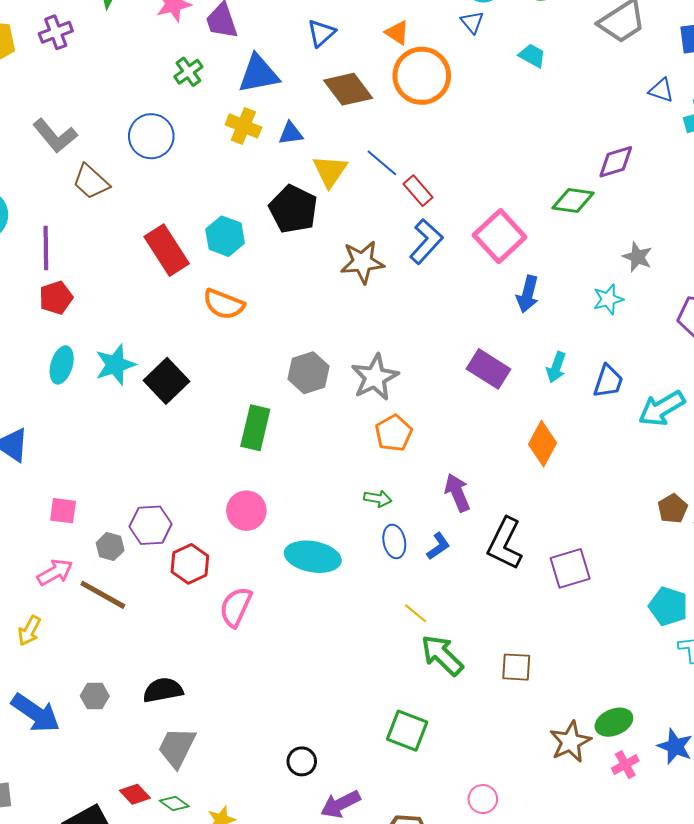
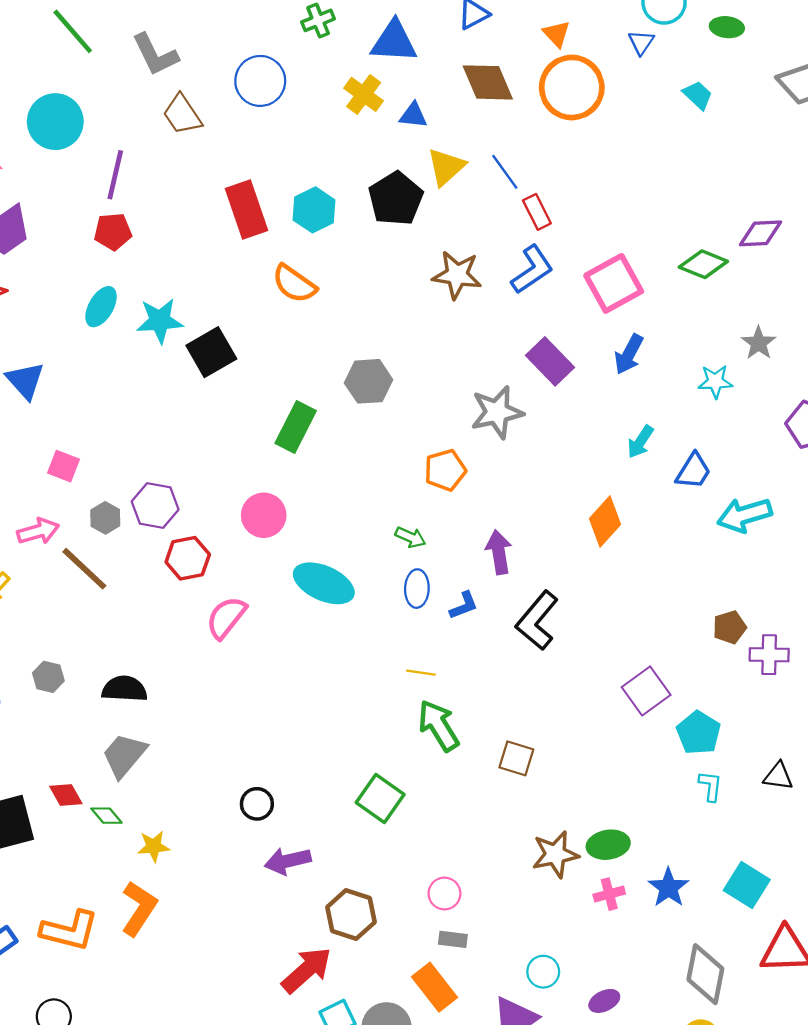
purple rectangle: (489, 369) -> (550, 361), moved
gray star: (375, 377) -> (497, 412), moved
purple square: (570, 568) -> (646, 691), moved, turned -33
yellow line: (416, 613) -> (421, 673), turned -45

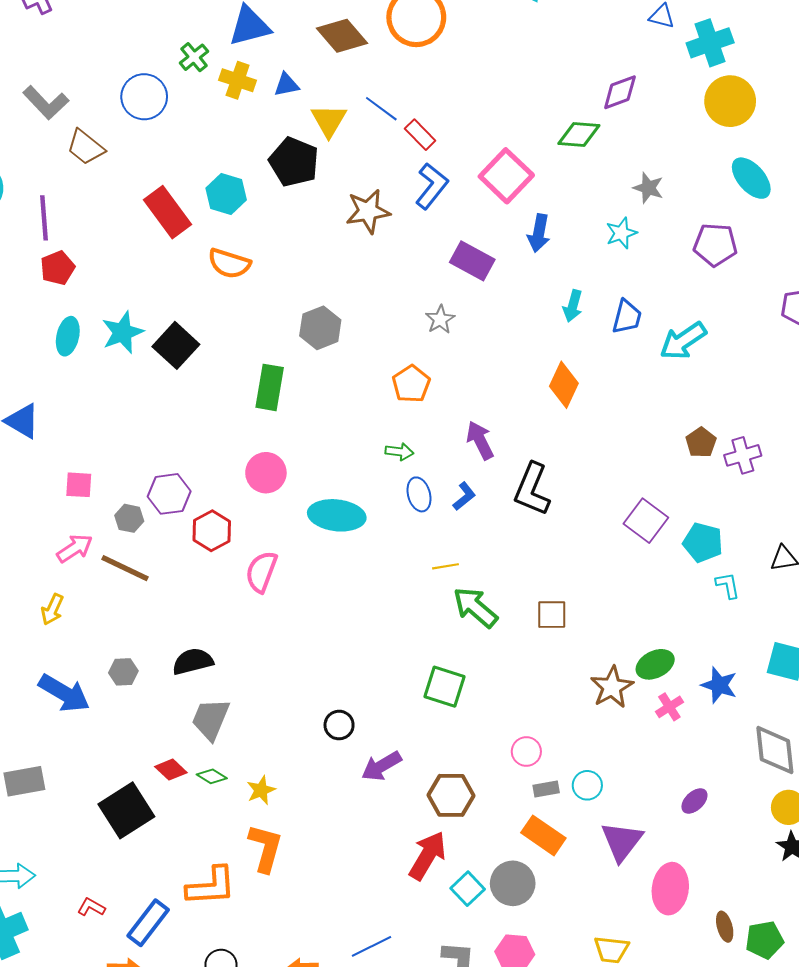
green cross: (318, 20) -> (194, 57), moved
gray star: (497, 412) -> (440, 319), size x0.6
cyan circle: (543, 972) -> (587, 785), moved

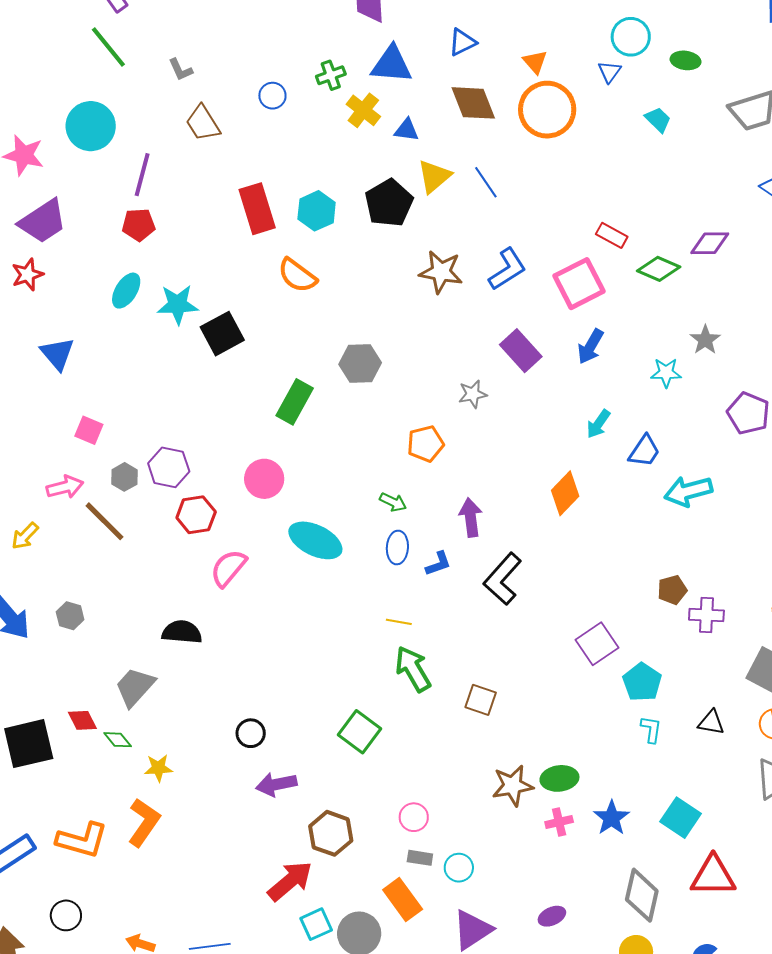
blue circle: (144, 97) -> (272, 96), size x0.6
gray L-shape: (46, 103) -> (181, 70), size x0.6
red rectangle: (420, 135) -> (612, 235), moved, turned -36
black semicircle: (193, 661) -> (182, 632), moved

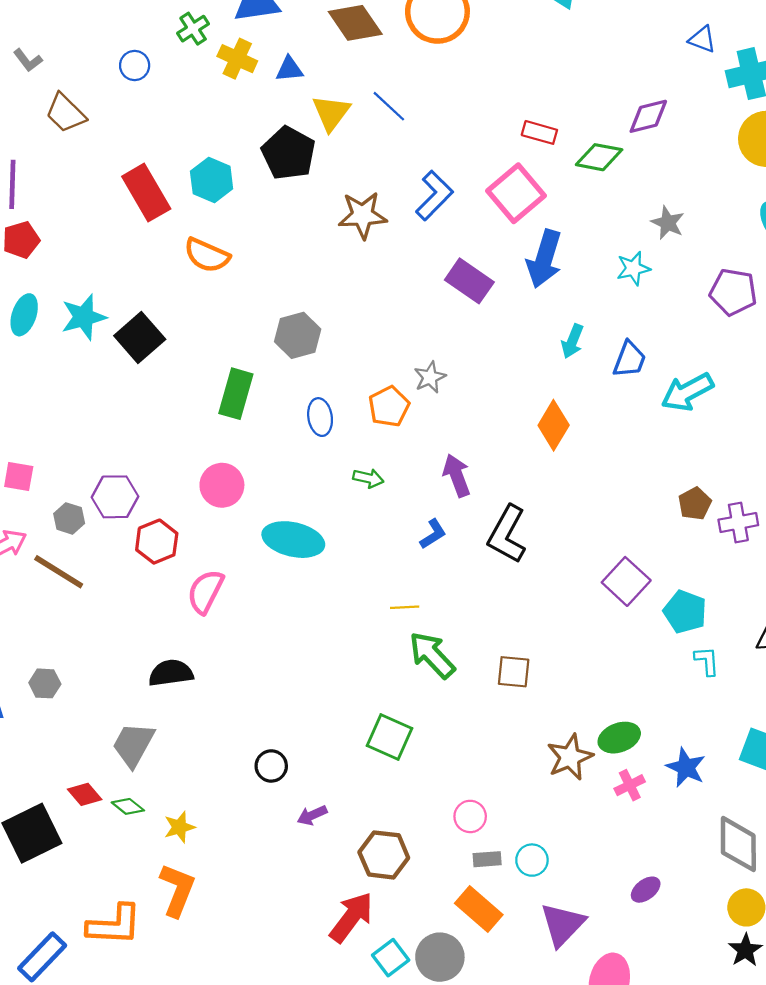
blue arrow: (590, 346) -> (544, 259), size x1.4
gray star: (473, 394) -> (430, 377), moved
blue ellipse: (397, 547) -> (320, 417), moved
purple arrow: (276, 784) -> (312, 815), size x0.7

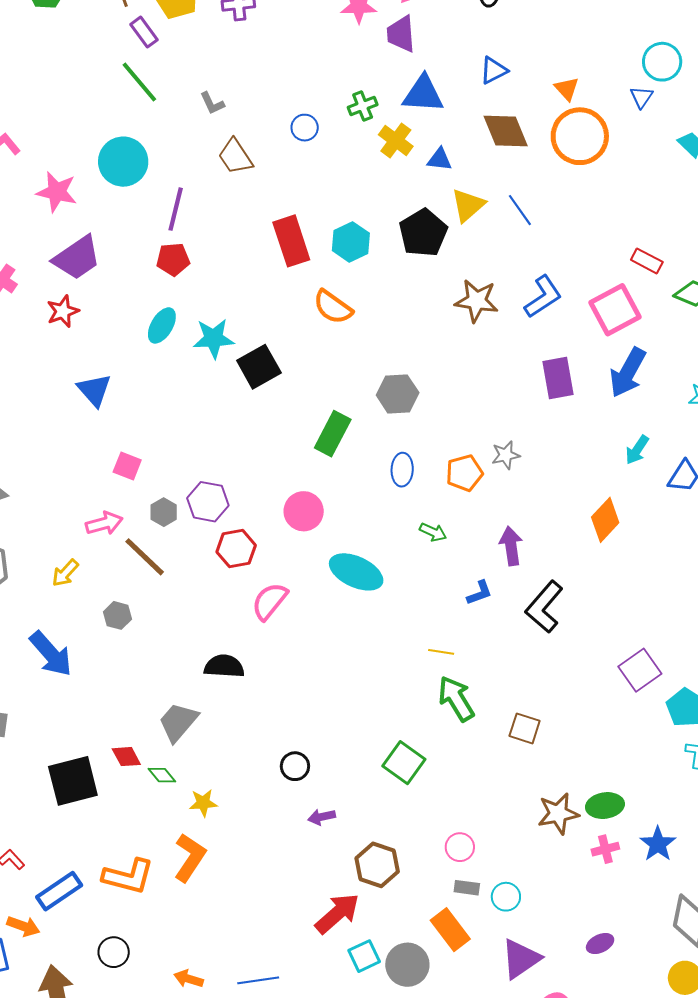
purple rectangle: (469, 281) -> (558, 378), turned 33
gray hexagon: (45, 683) -> (118, 615), moved

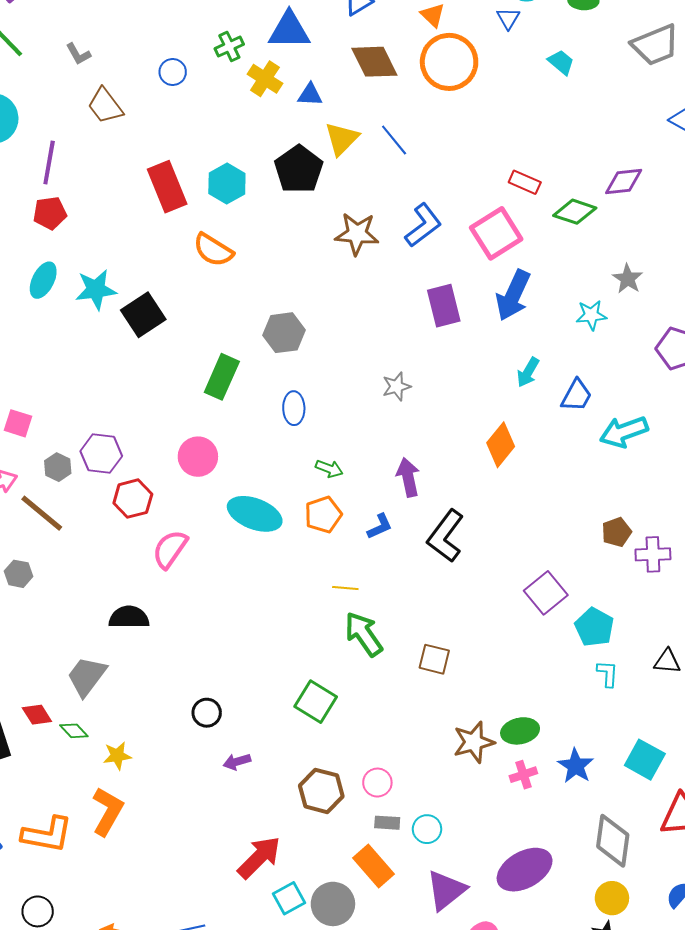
orange pentagon: (464, 473) -> (323, 515), moved
brown hexagon: (377, 865) -> (321, 791), moved
purple ellipse: (600, 944) -> (525, 870), size x2.0

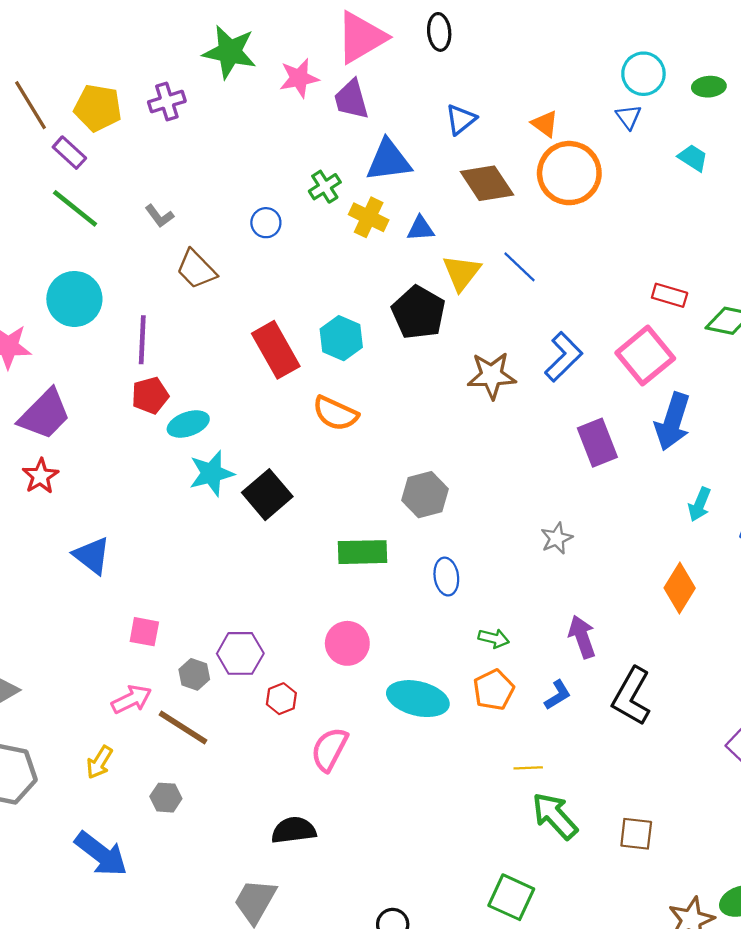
cyan ellipse: (43, 280) -> (188, 424), moved, turned 51
green rectangle: (222, 377) -> (363, 552), turned 72
red hexagon: (133, 499) -> (281, 699), size x0.7

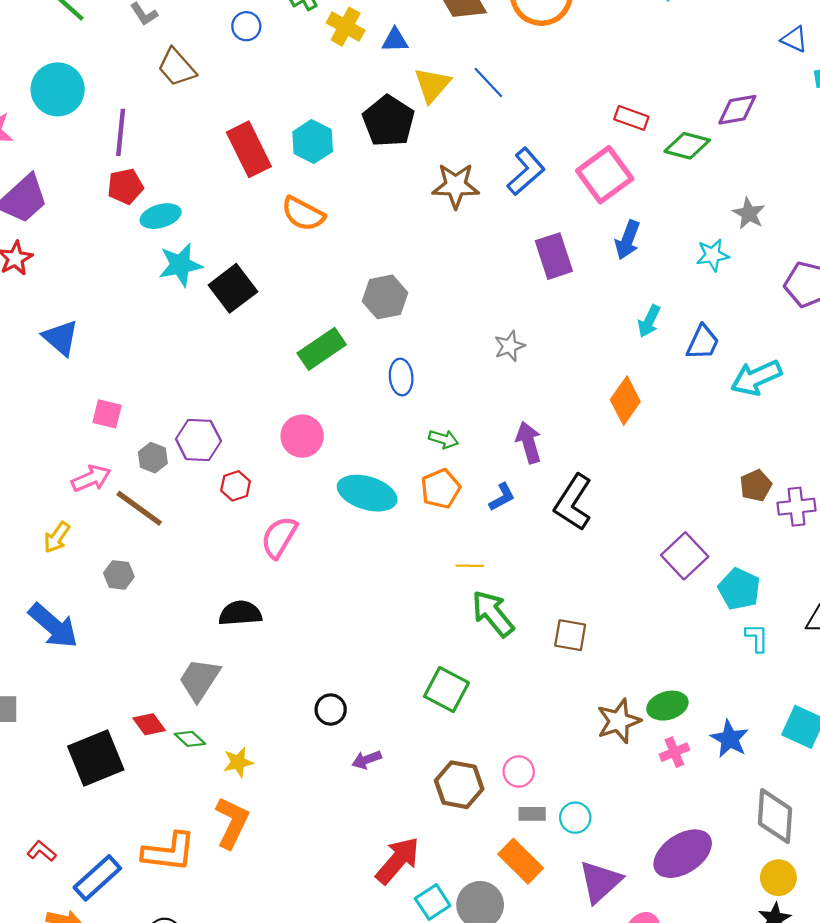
blue arrow: (673, 422) -> (628, 240), size x0.7
green rectangle: (363, 552) -> (322, 349), turned -36

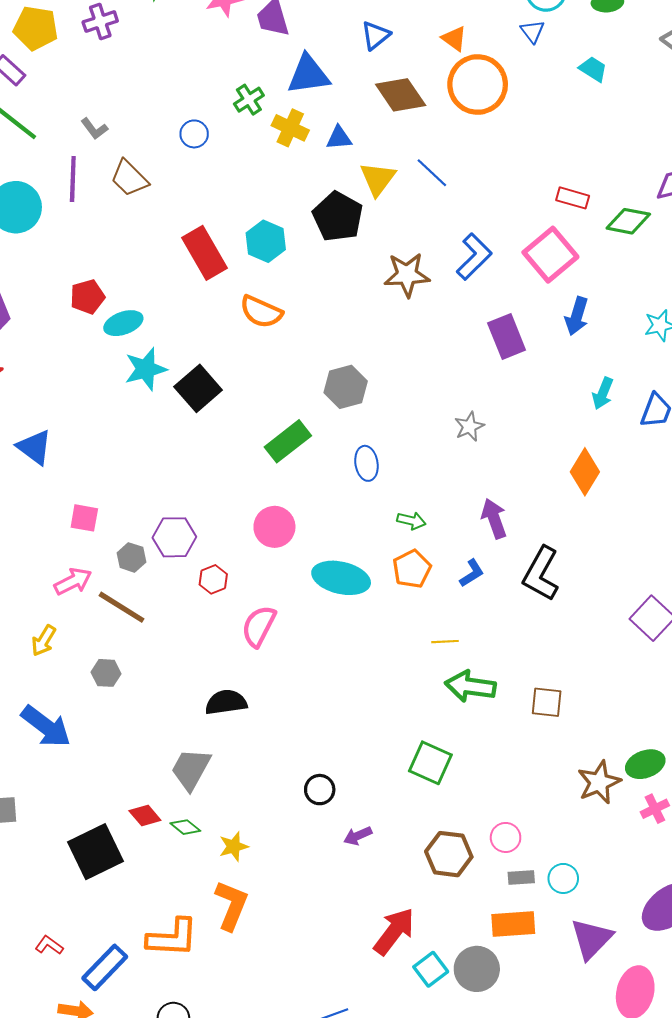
purple line: (121, 132) -> (73, 179), moved
green arrow: (493, 614) -> (470, 686), turned -39
orange rectangle: (521, 861) -> (513, 924), turned -45

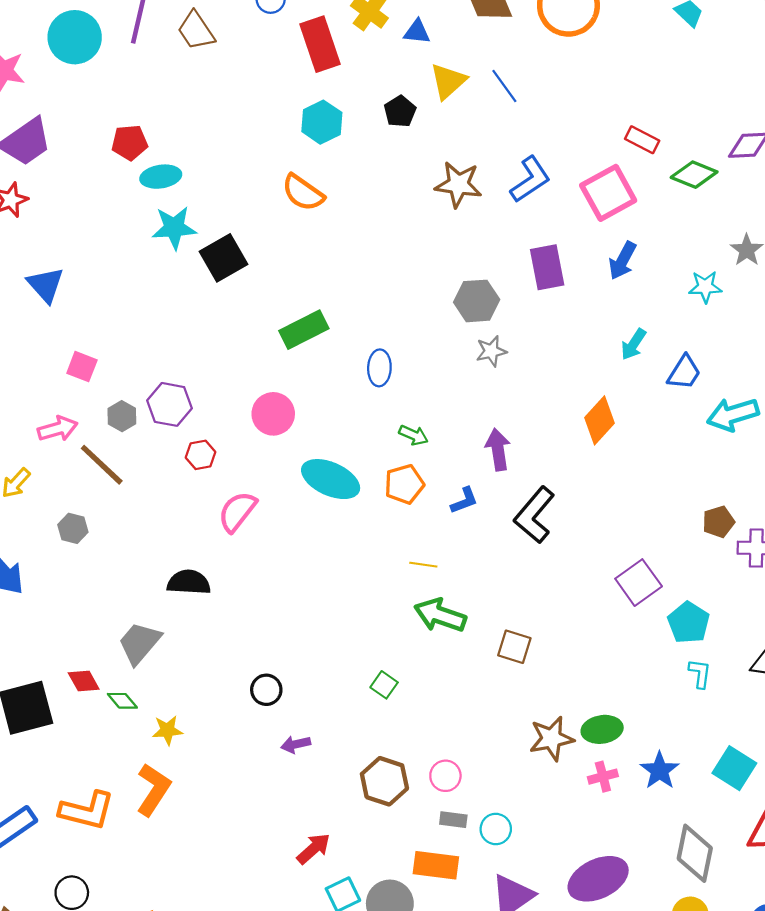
black pentagon: (338, 217) -> (400, 111), size x0.6
red rectangle: (205, 253) -> (320, 44), moved
gray hexagon: (346, 387) -> (477, 301), moved
green square: (430, 763) -> (384, 685), size x0.6
red arrow: (394, 931) -> (313, 849), size x0.7

